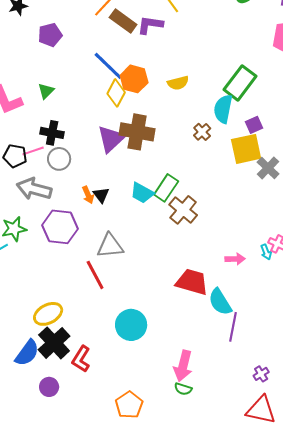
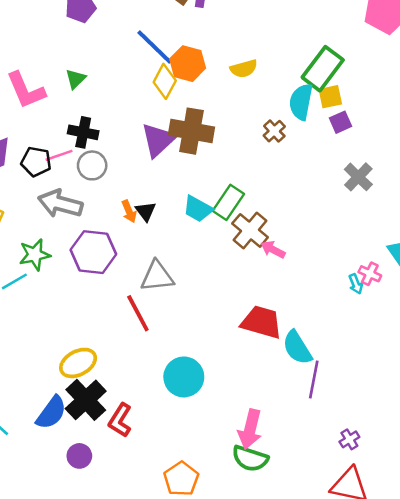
yellow square: (246, 149) -> (330, 97), moved, size x0.6
pink arrow: (235, 259) -> (273, 250), moved, turned -150
green semicircle: (183, 389) -> (250, 458), size x1.6

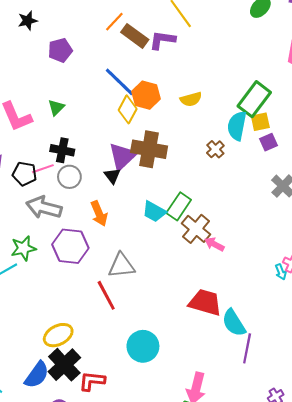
orange arrow: (129, 211) -> (99, 214), size x1.4
black triangle: (146, 211) -> (112, 176), moved
red L-shape: (120, 420) -> (92, 381), turned 64

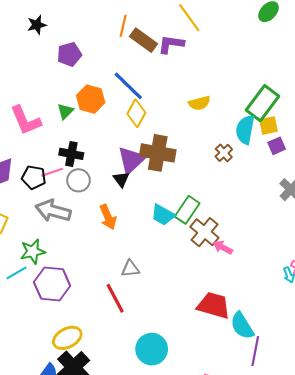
orange line: (114, 22) -> (123, 26), turned -30
orange hexagon: (146, 95) -> (91, 99), moved
purple hexagon: (70, 246) -> (52, 284), moved
gray triangle: (121, 266) -> (130, 269), size x0.7

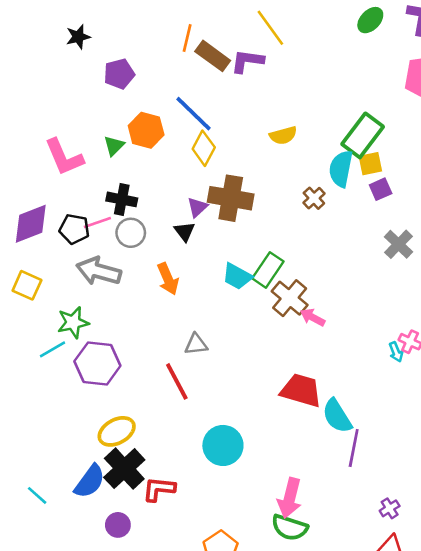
purple triangle: (131, 160) -> (197, 207), size x0.6

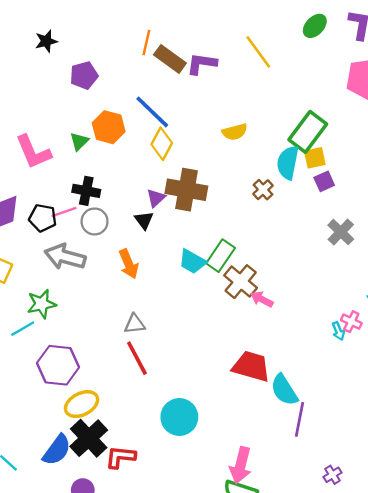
yellow line: (270, 28) -> (258, 52), moved
gray triangle: (196, 344) -> (135, 324), moved
purple hexagon: (97, 363) -> (58, 365), moved

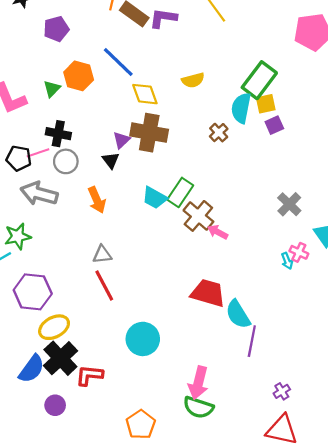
yellow diamond: (162, 144) -> (145, 94), moved, turned -48
gray cross: (341, 232) -> (289, 204), moved

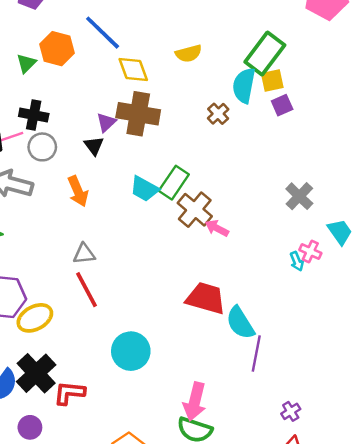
yellow ellipse: (54, 327) -> (35, 318), moved

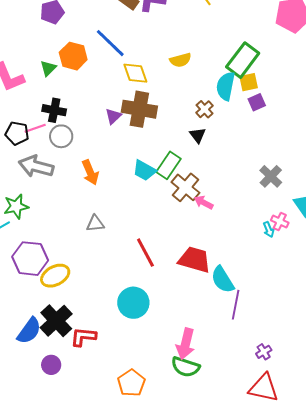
black triangle: (94, 146) -> (198, 135), moved
red line: (87, 290) -> (145, 253), moved

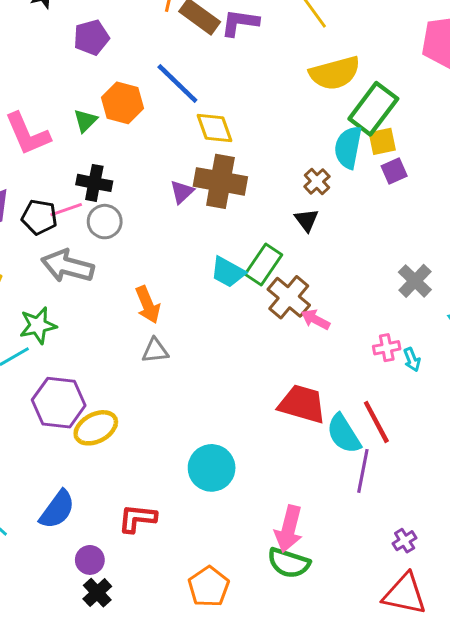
yellow semicircle: (180, 60) -> (335, 73), moved, size x1.6
orange arrow: (90, 172) -> (148, 305), moved
pink cross: (280, 221) -> (387, 348), moved, turned -36
red line: (145, 253) -> (376, 422), moved
black cross: (56, 321) -> (97, 593), moved, size x0.6

